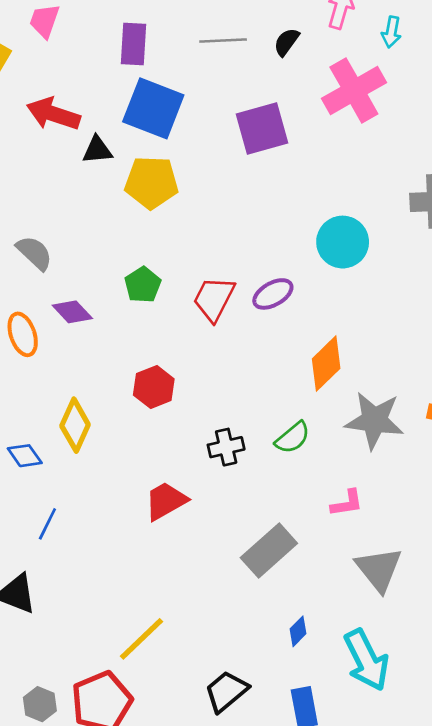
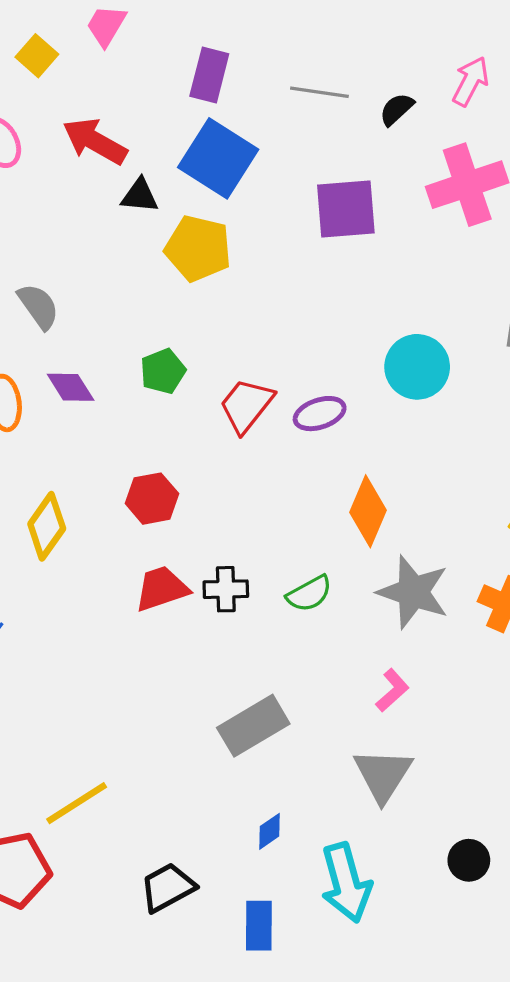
orange diamond: (326, 364) -> (368, 511), turned -34
red trapezoid: (166, 501) -> (162, 589), moved
pink L-shape: (347, 503) -> (392, 690), moved, turned -44

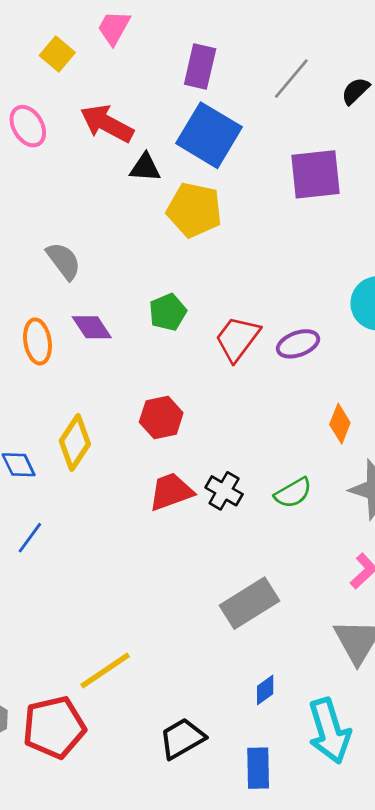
gray line: (319, 92) -> (291, 79), turned -57
orange diamond: (368, 511) -> (340, 424), size x0.7
black cross: (226, 589) -> (224, 491), turned 33

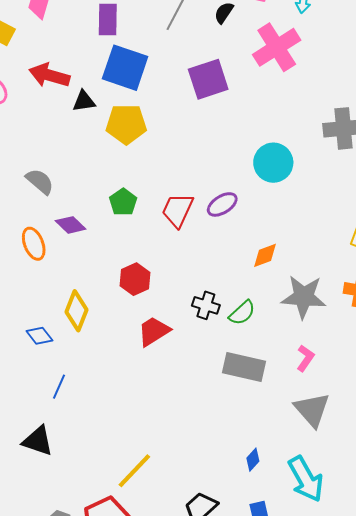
orange diamond: (340, 424) -> (265, 255), turned 60
black cross: (224, 491) -> (206, 305), moved
gray rectangle: (250, 603) -> (244, 367), moved, turned 57

